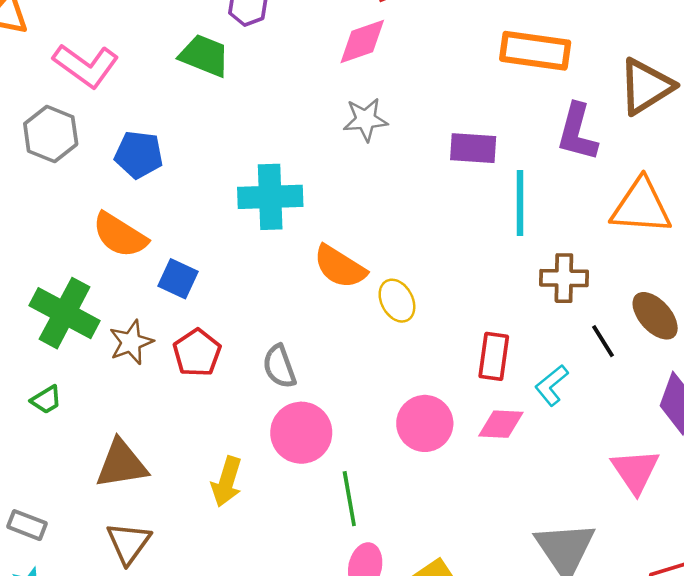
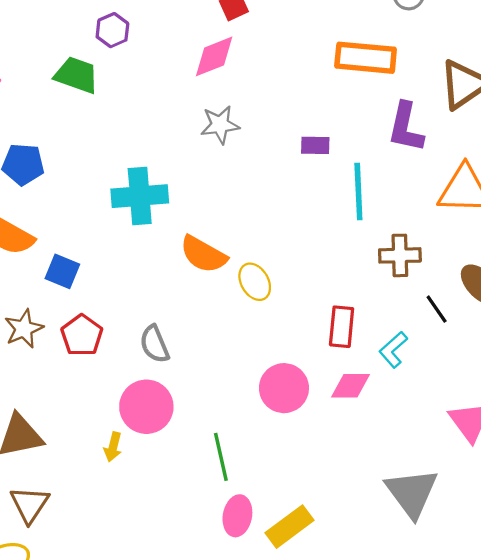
purple rectangle: (473, 148) -> (315, 145), size x0.7
pink circle: (301, 433) -> (146, 407), moved
yellow arrow: (227, 482) -> (113, 447), size x0.7

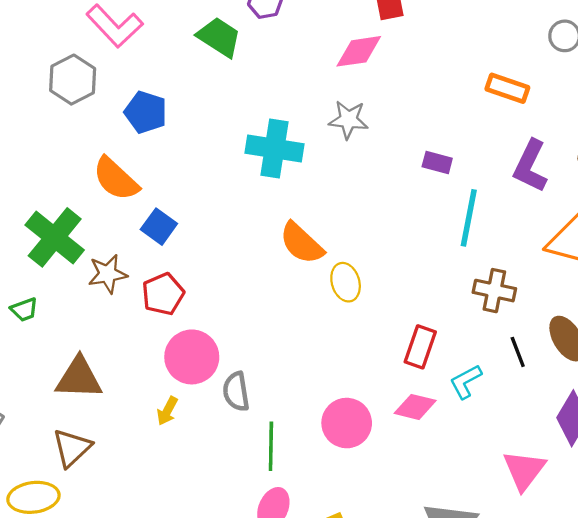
orange rectangle: (366, 58) -> (507, 88), size x0.7
cyan cross: (140, 196) -> (275, 149), moved
gray semicircle: (154, 344) -> (236, 392), moved
pink circle: (284, 388) -> (347, 423), moved
pink circle: (146, 407) -> (192, 357), moved

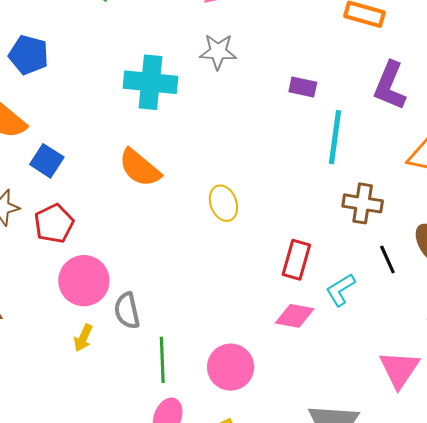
orange semicircle: (302, 243) -> (140, 168), moved
yellow arrow: (167, 411) -> (83, 338), moved
pink circle: (347, 423) -> (231, 367), moved

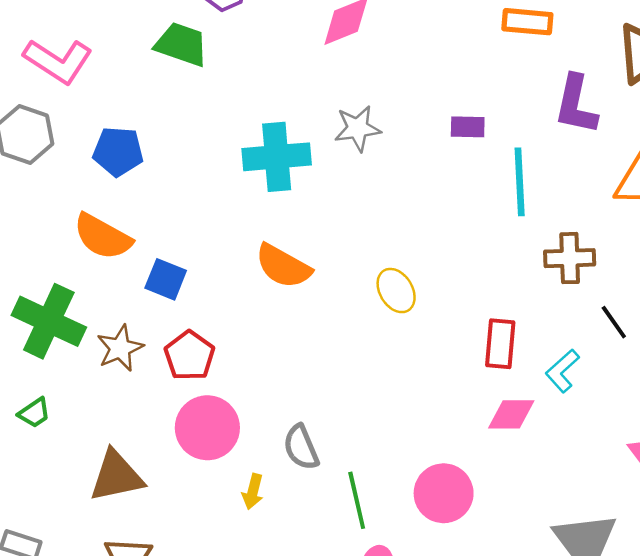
gray star: (218, 52) -> (358, 128), moved
pink circle: (84, 281) -> (207, 428), moved

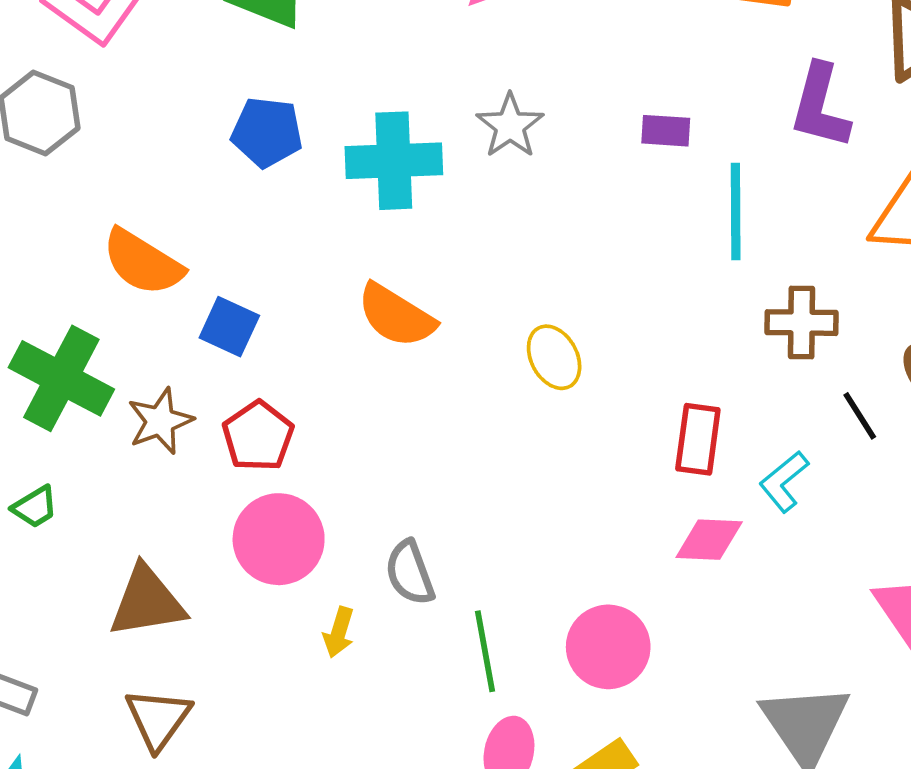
gray star: (358, 128) -> (510, 126), turned -30
blue pentagon: (118, 151) -> (267, 132), moved

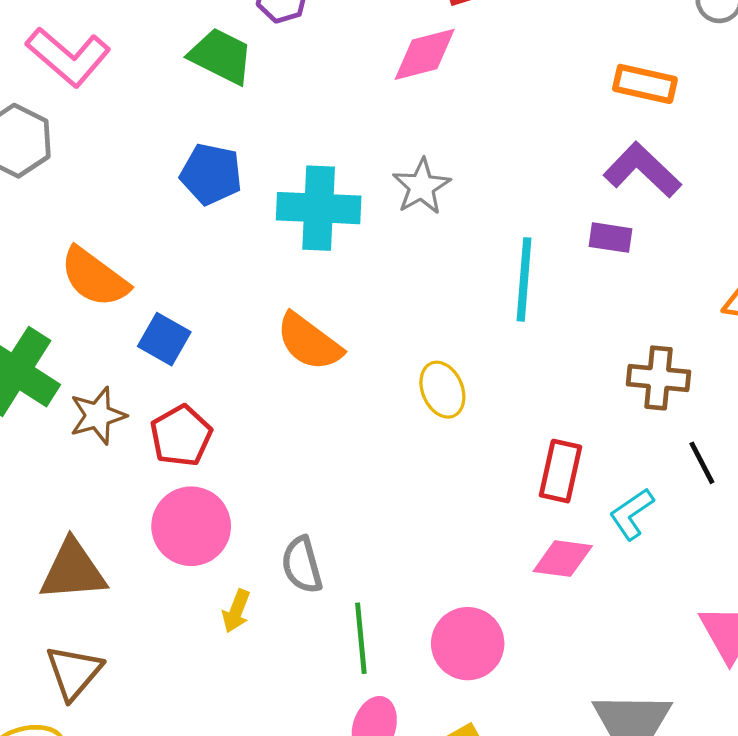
purple L-shape: (820, 106) -> (642, 170), moved, turned 114
purple rectangle: (666, 131) -> (611, 238), moved
cyan line: (736, 212) -> (524, 279), moved

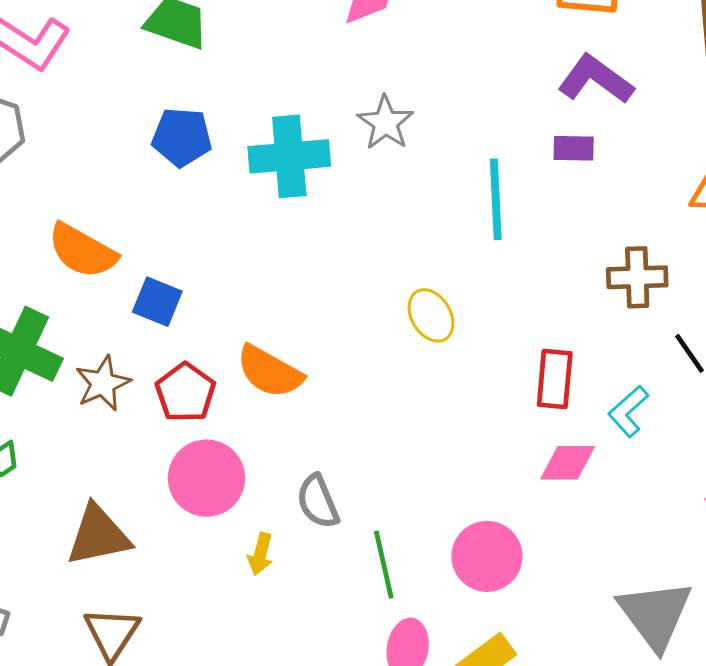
orange semicircle: (309, 342) -> (270, 372), moved

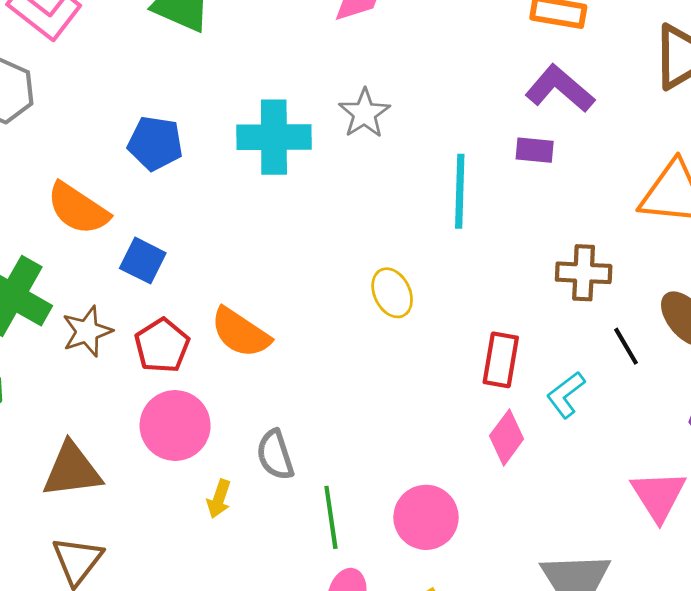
blue pentagon: (182, 137) -> (155, 143), moved
pink diamond: (568, 463) -> (507, 437), turned -58

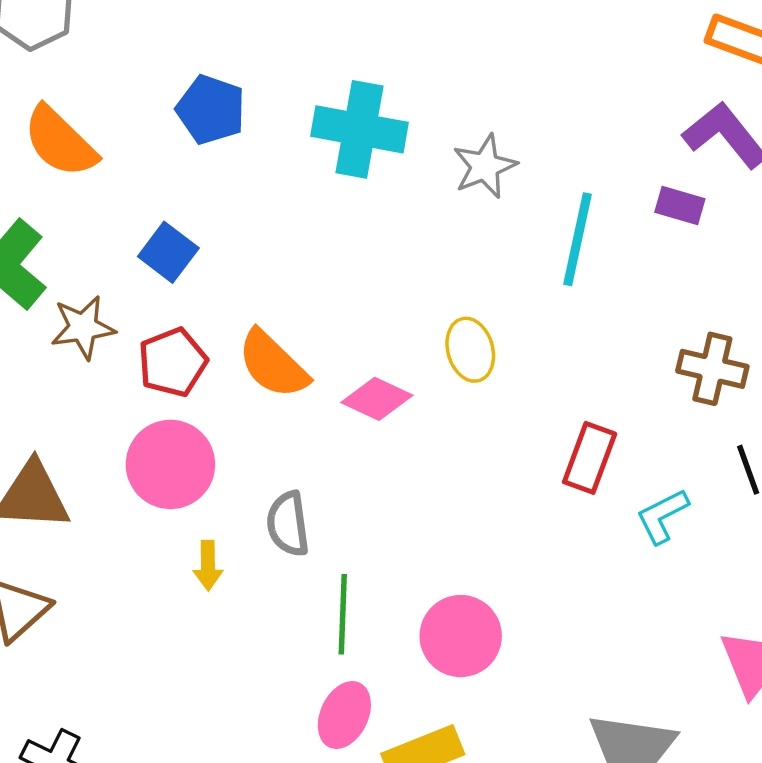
gray star: (364, 113) -> (485, 166), moved
orange semicircle: (78, 209) -> (60, 142), moved
pink diamond: (507, 437) -> (377, 399), moved, turned 68
yellow arrow: (219, 499) -> (208, 565), turned -30

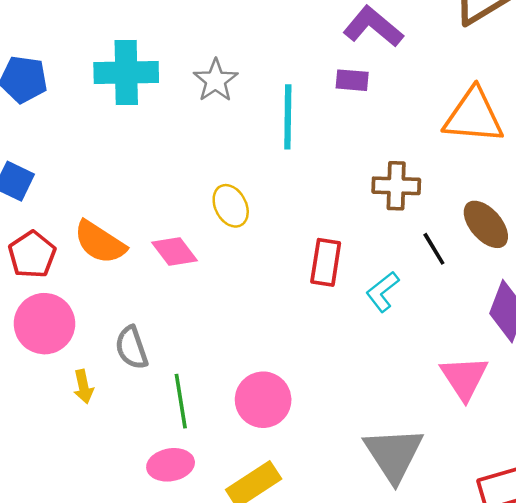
pink diamond: (377, 399) -> (175, 251), turned 39
pink ellipse: (344, 715) -> (171, 465), moved, turned 66

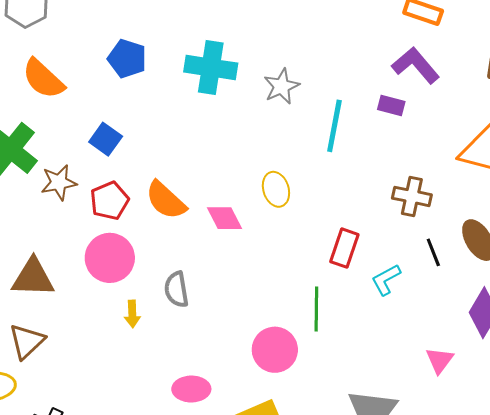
pink triangle: (464, 378) -> (440, 360), size x0.7
green line: (181, 401) -> (316, 309), moved

